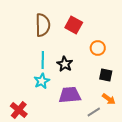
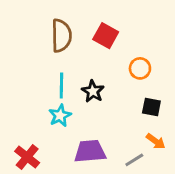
purple trapezoid: (70, 95) -> (90, 151), moved

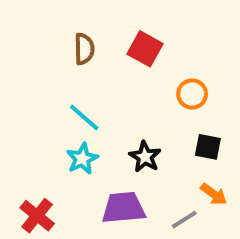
brown semicircle: (61, 36) -> (84, 49), size x0.7
cyan line: (61, 86) -> (84, 118), turned -50
black star: (93, 91) -> (145, 157), moved

